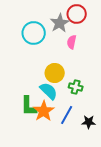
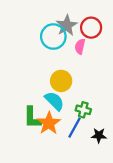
red circle: (77, 14) -> (91, 28), moved
cyan circle: (34, 33) -> (53, 37), moved
green cross: (76, 87) -> (83, 110), moved

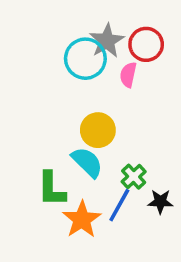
green cross: (83, 110) -> (134, 177), turned 32
orange star: (49, 123) -> (82, 219), moved
black star: (99, 135) -> (160, 202), moved

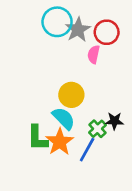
cyan circle: (85, 59) -> (57, 22), moved
black star: (160, 202) -> (114, 121), moved
orange star: (82, 219) -> (60, 142), moved

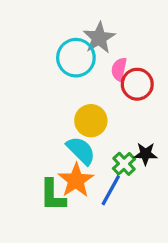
cyan circle: (57, 22) -> (76, 58), moved
red circle: (107, 32) -> (137, 84), moved
green L-shape: (37, 138) -> (53, 195), moved

